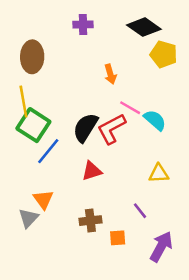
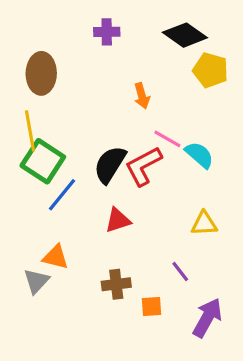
orange triangle: (43, 199) -> (56, 257), turned -40

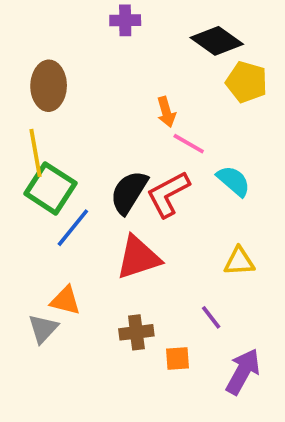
purple cross: (107, 32) -> (125, 20), moved
pink line: (167, 139) -> (189, 144), moved
red triangle: (118, 220) -> (138, 258), size x1.5

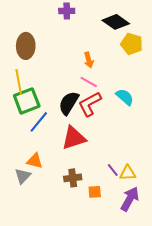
pink line: (189, 144) -> (89, 82), moved
green square: (50, 188) -> (27, 101), turned 36
yellow triangle: (239, 261) -> (128, 173), moved

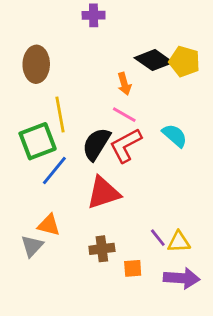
black diamond: (116, 22) -> (154, 60), moved
yellow line: (19, 82) -> (60, 115), moved
purple arrow: (130, 199) -> (182, 278), turned 65

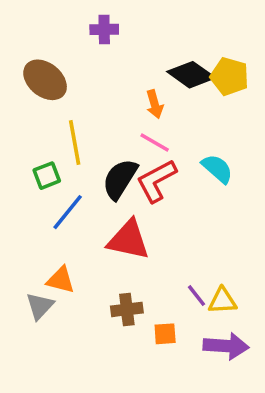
purple cross: (94, 15) -> (104, 29), moved
brown ellipse: (36, 64) -> (45, 80), turned -52
green square: (38, 141) -> (47, 176), size x0.6
red triangle: (103, 193) -> (129, 240), turned 30

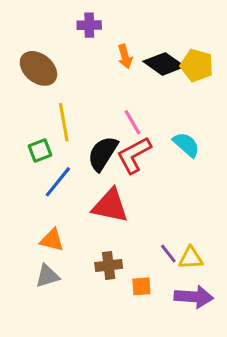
orange arrow: (155, 104) -> (125, 56), moved
pink line: (155, 142) -> (133, 122), turned 30
gray triangle: (40, 306) -> (47, 276), moved, turned 30

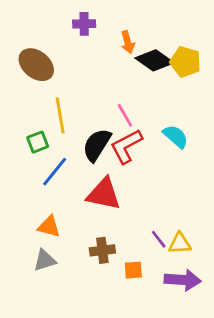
orange arrow: (125, 56) -> (128, 42), moved

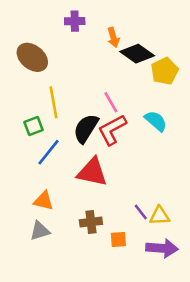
yellow pentagon: (185, 62) -> (165, 71), moved, turned 30

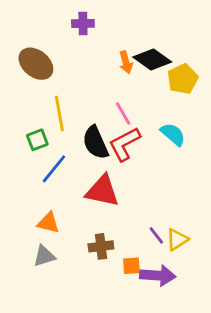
orange arrow: (113, 37) -> (126, 62), moved
black semicircle: (86, 128) -> (95, 143), turned -56
yellow triangle: (160, 216) -> (177, 239), turned -30
purple arrow: (162, 248) -> (158, 275), moved

